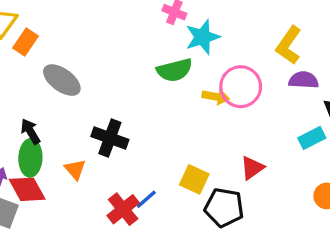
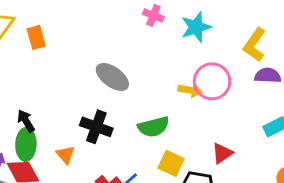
cyan star: (203, 37) -> (196, 27), moved
orange rectangle: (25, 42) -> (36, 37), moved, turned -50
green semicircle: (174, 70) -> (153, 127), moved
gray ellipse: (62, 80) -> (112, 77), moved

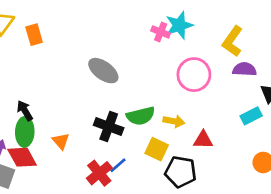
pink cross: (153, 15) -> (161, 32), moved
yellow arrow: (190, 90) -> (174, 121), moved
black cross: (96, 127) -> (109, 127), moved
red triangle: (222, 153) -> (203, 140), turned 36

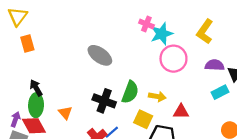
cyan star: (179, 25) -> (162, 34), moved
orange rectangle: (34, 35) -> (27, 43), moved
purple semicircle: (245, 69) -> (215, 65), moved
green semicircle: (141, 116) -> (130, 92), turned -55

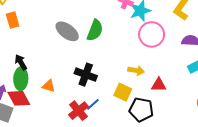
gray ellipse: (100, 55) -> (67, 31), moved
green semicircle: (130, 92) -> (95, 30), moved
orange triangle: (65, 113) -> (49, 86), turned -32

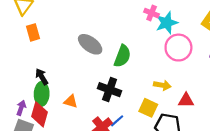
green semicircle: (95, 30) -> (122, 56), moved
red diamond: (19, 98) -> (39, 114), turned 45

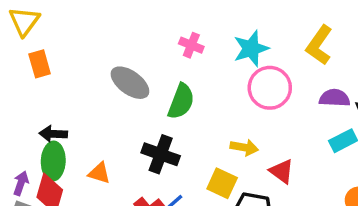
pink cross: (152, 13) -> (191, 45), moved
black arrow: (42, 77) -> (53, 134), turned -56
red triangle: (186, 100) -> (282, 171), turned 35

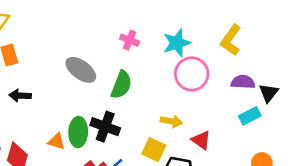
black arrow: (53, 134) -> (20, 96), moved
green ellipse: (53, 161) -> (78, 132), moved

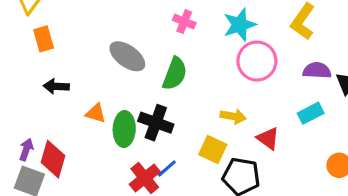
cyan rectangle: (250, 116) -> (311, 113), moved
orange triangle: (57, 141) -> (96, 113), moved

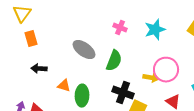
pink circle: (257, 61) -> (166, 70), moved
yellow arrow: (233, 116) -> (151, 78), moved
black cross: (156, 123) -> (123, 93), moved

